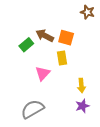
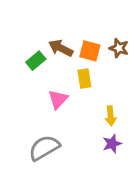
brown star: (87, 12) -> (119, 48), moved

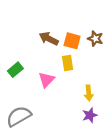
green rectangle: (36, 61) -> (15, 70), moved
gray semicircle: (44, 148) -> (19, 116), moved

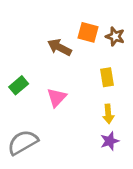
brown star: (95, 39) -> (115, 36), moved
orange square: (72, 41) -> (88, 32), moved
yellow rectangle: (68, 63) -> (107, 77), moved

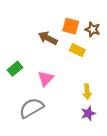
yellow rectangle: (107, 77) -> (77, 50), moved, turned -56
gray semicircle: (23, 142) -> (31, 108), moved

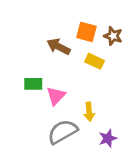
green rectangle: (15, 69) -> (33, 84), moved, turned 40
yellow arrow: (87, 92) -> (89, 112), moved
gray semicircle: (31, 108) -> (63, 132), moved

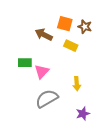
yellow arrow: (89, 112) -> (77, 84), moved
purple star: (108, 138) -> (83, 114), moved

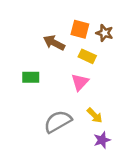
pink triangle: (42, 72) -> (80, 82), moved
yellow arrow: (77, 84) -> (95, 115), moved, turned -40

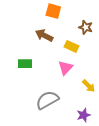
orange square: (80, 29) -> (53, 11), moved
yellow arrow: (95, 115) -> (89, 86), moved

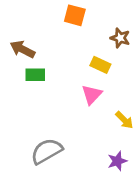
brown arrow: (44, 35) -> (22, 49), moved
green rectangle: (25, 64) -> (35, 75), moved
gray semicircle: (47, 100) -> (47, 151), moved

